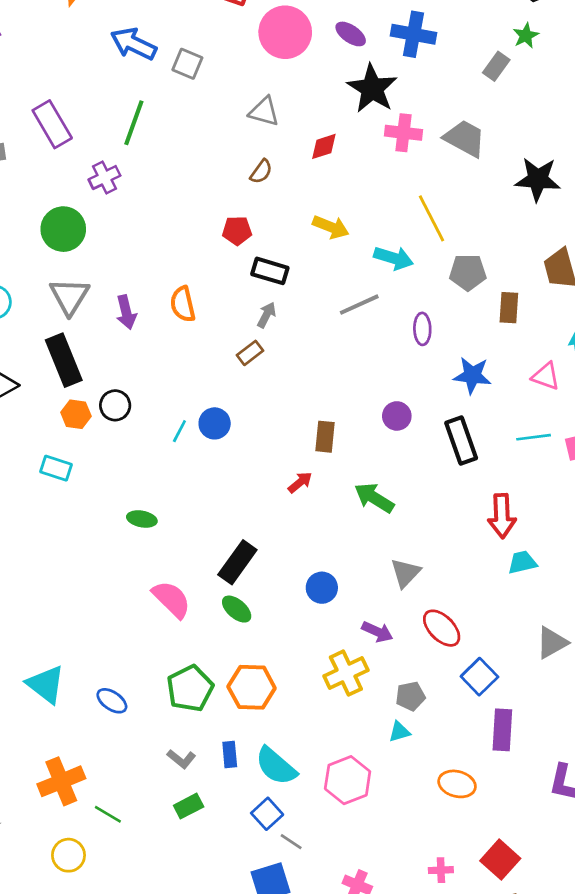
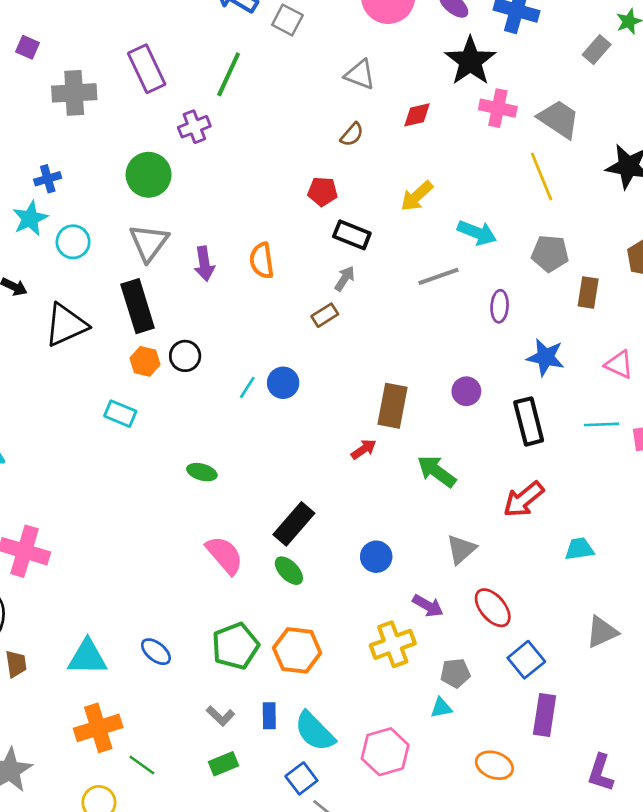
yellow line: (432, 218) -> (541, 176), moved
yellow arrow: (331, 227) -> (417, 196), turned 111
brown rectangle: (325, 437) -> (393, 406), size x1.4
red arrow: (502, 516) -> (524, 499), moved, turned 48
cyan triangle: (46, 684) -> (87, 657), moved, turned -42

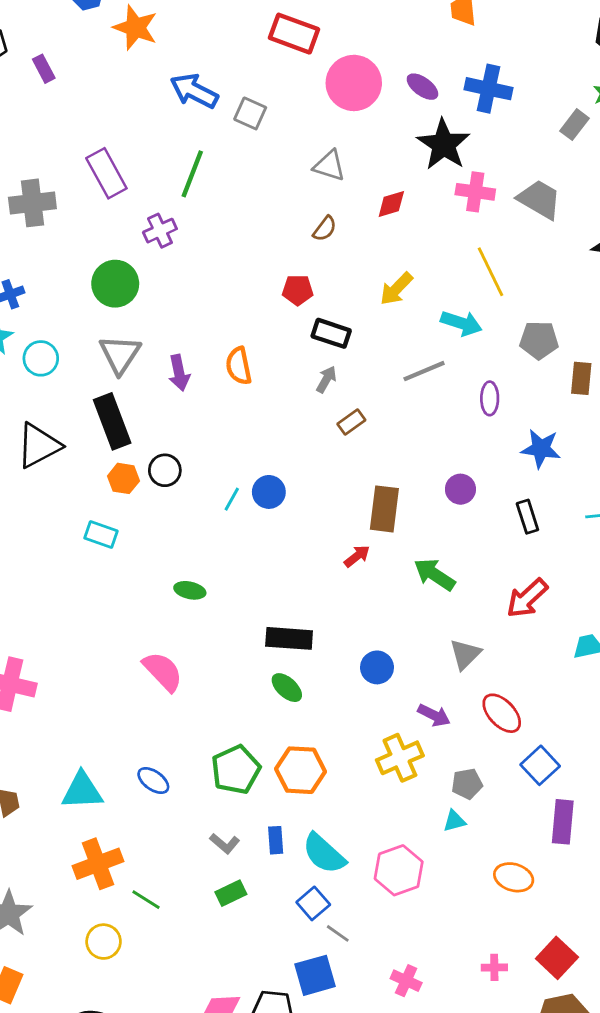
yellow line: (541, 176) -> (491, 272), moved
brown rectangle: (325, 315) -> (351, 422), moved
black rectangle: (529, 421) -> (527, 517), size x0.7
black rectangle: (294, 524) -> (289, 638), turned 57
pink semicircle: (225, 555) -> (163, 671), moved

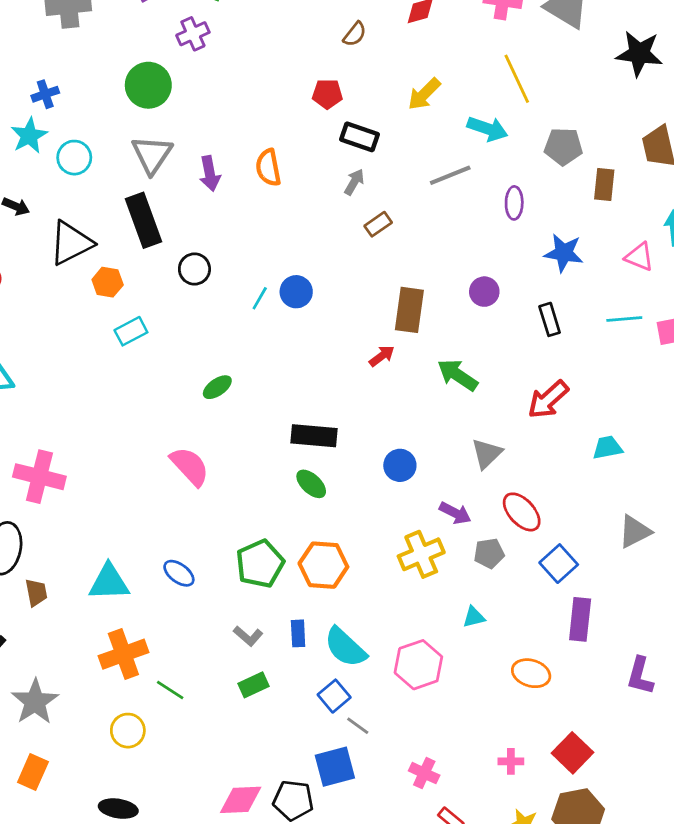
orange hexagon: (123, 478) -> (108, 282), moved
cyan rectangle: (101, 535) -> (131, 331), turned -48
green ellipse: (190, 590) -> (217, 387), turned -48
gray pentagon: (467, 784) -> (489, 553), moved

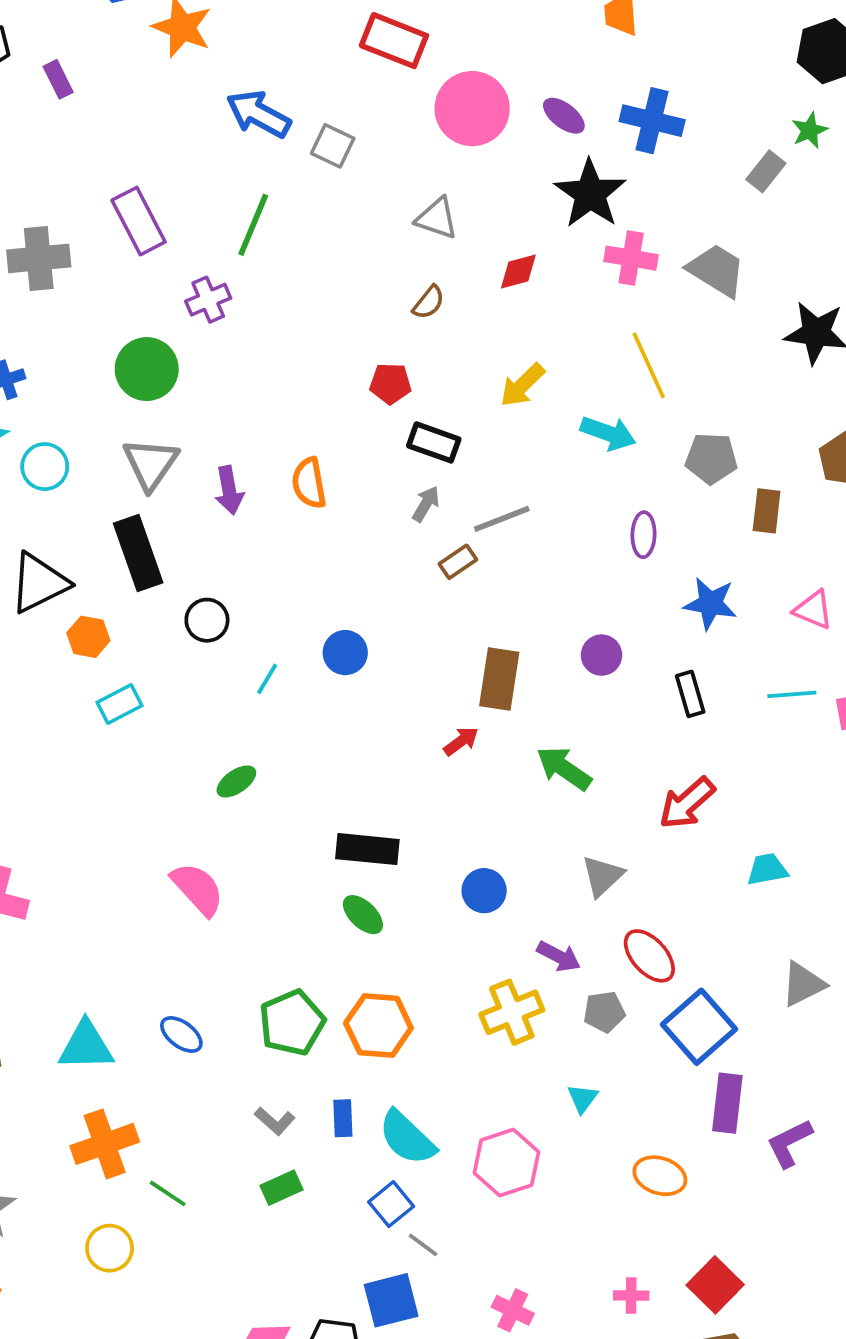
gray line: (450, 175) -> (502, 519), moved
cyan line: (260, 298) -> (267, 679), moved
blue square: (559, 564) -> (699, 1027), size x1.4
cyan triangle: (474, 617) -> (583, 1098), turned -40
purple L-shape: (640, 676) -> (789, 1143), moved, turned 48

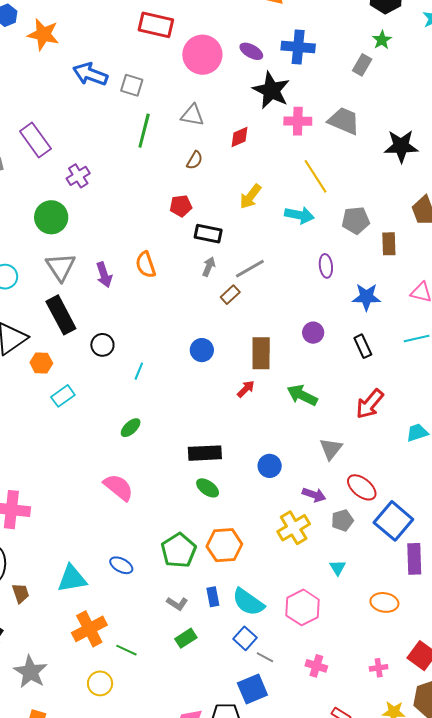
green line: (253, 225) -> (144, 131), moved
blue circle: (345, 653) -> (202, 350), moved
pink cross: (513, 1310) -> (316, 666), moved

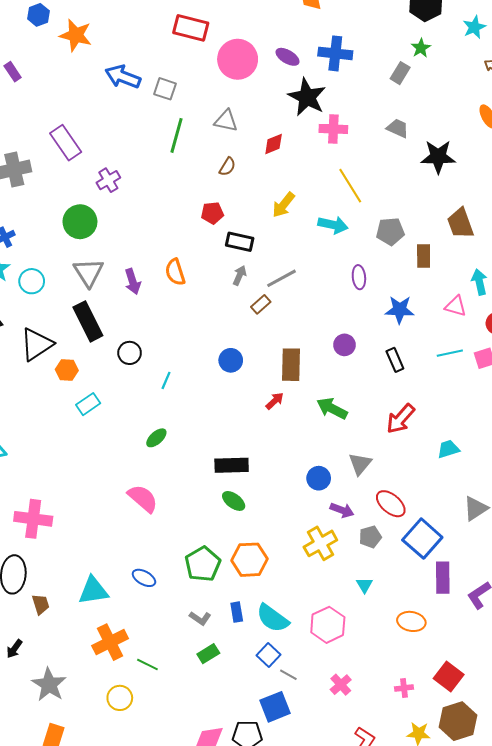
gray trapezoid: (344, 121) -> (398, 128), moved, size x0.7
blue circle: (270, 466) -> (319, 478), moved
pink cross: (316, 666) -> (341, 685), turned 30

